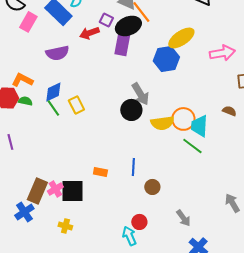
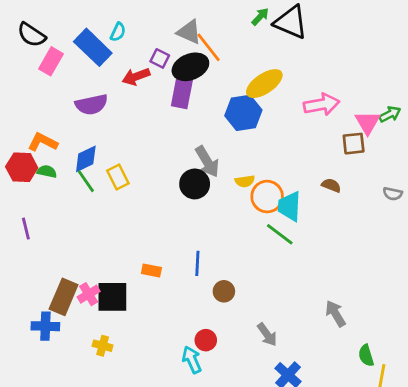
yellow semicircle: (162, 123) -> (245, 181), moved, size x0.6
blue cross: (24, 212) -> (45, 326), turned 36

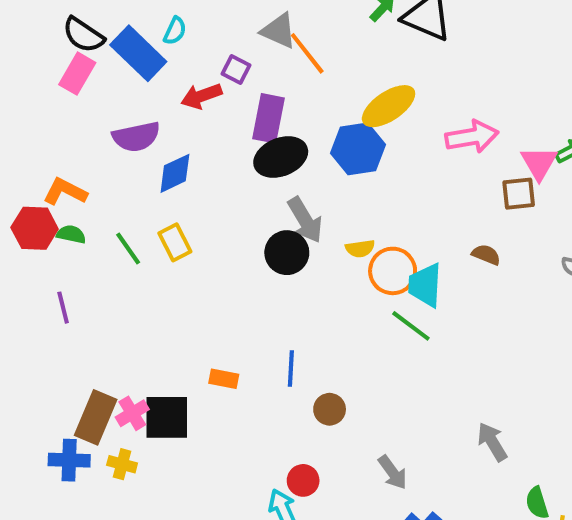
black semicircle: (31, 35) -> (83, 35), moved
black ellipse: (190, 67) -> (281, 157), moved
blue diamond: (86, 159) -> (175, 173), moved
purple line: (26, 229) -> (63, 308), moved
yellow cross: (103, 346) -> (122, 464), moved

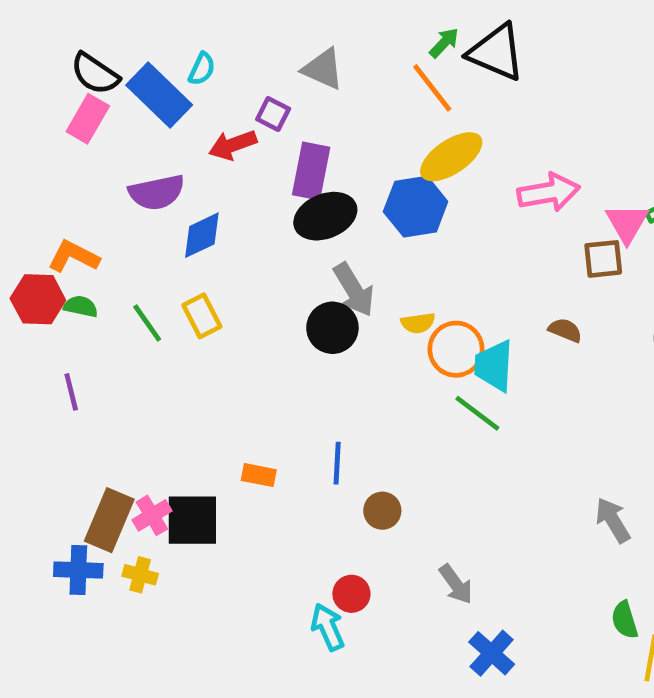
orange line: (307, 53) -> (432, 88), moved
gray arrow: (492, 442) -> (613, 520), moved

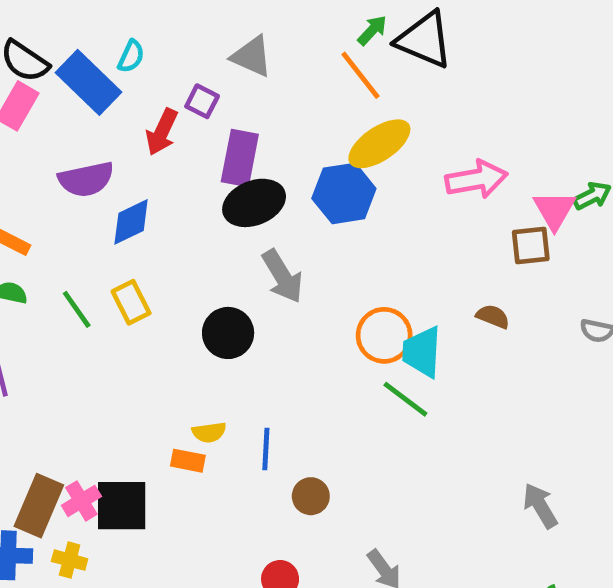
red arrow: (233, 145) -> (162, 132), turned -45
yellow semicircle: (418, 323) -> (209, 432), moved
black circle: (332, 328) -> (228, 333), moved

